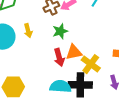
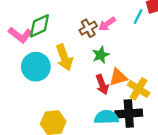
yellow arrow: (28, 31) -> (64, 57), size x1.6

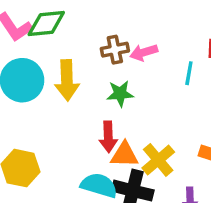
cyan line: (138, 16) -> (189, 73), moved, turned -35
orange triangle: (118, 77) -> (124, 155), moved

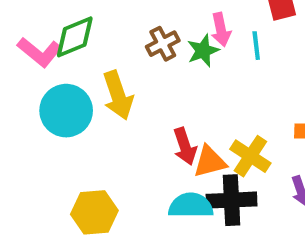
pink arrow: (144, 52) -> (221, 30), moved, turned -68
green star: (120, 94) -> (203, 51), moved

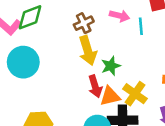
pink arrow: (221, 30) -> (120, 16), turned -66
green star: (203, 51) -> (111, 66), moved
yellow arrow: (118, 95) -> (88, 51), moved

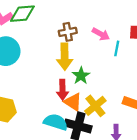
green star: (111, 66) -> (81, 76), turned -30
orange triangle: (110, 96) -> (73, 102), turned 30

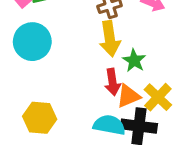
orange triangle: (73, 102) -> (128, 96), turned -48

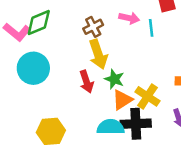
green star: (134, 61) -> (114, 79), moved
red arrow: (112, 82) -> (86, 82), moved

